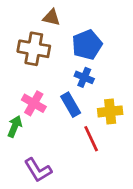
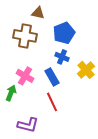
yellow cross: (110, 111) -> (86, 70), moved, turned -36
red line: (91, 139) -> (52, 102), moved
purple L-shape: (38, 170) -> (28, 125), turned -45

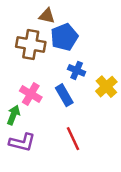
blue pentagon: (64, 33) -> (64, 37), moved
red line: (52, 102) -> (73, 139), moved
purple L-shape: (28, 125) -> (22, 142), moved

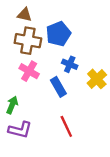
brown triangle: (47, 16) -> (25, 15), moved
pink cross: (31, 94) -> (29, 71), moved

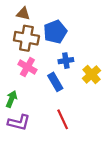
blue cross: (70, 64) -> (66, 61), turned -32

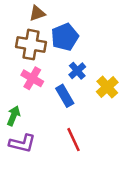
brown triangle: (23, 14) -> (37, 13), moved, turned -32
blue cross: (66, 61) -> (77, 71), turned -32

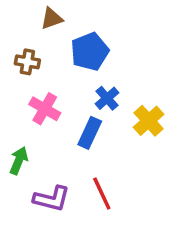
brown cross: (31, 45) -> (27, 62), moved, size x0.6
blue rectangle: (65, 96) -> (90, 133), turned 55
purple L-shape: (22, 143) -> (52, 199), moved

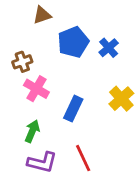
brown cross: (27, 62) -> (22, 62), moved, turned -30
blue cross: (107, 98) -> (109, 48), moved
green arrow: (19, 161) -> (32, 131), moved

